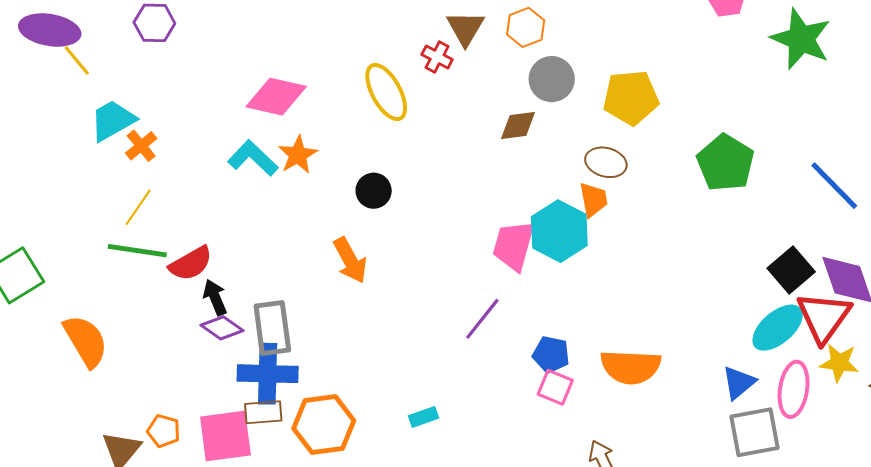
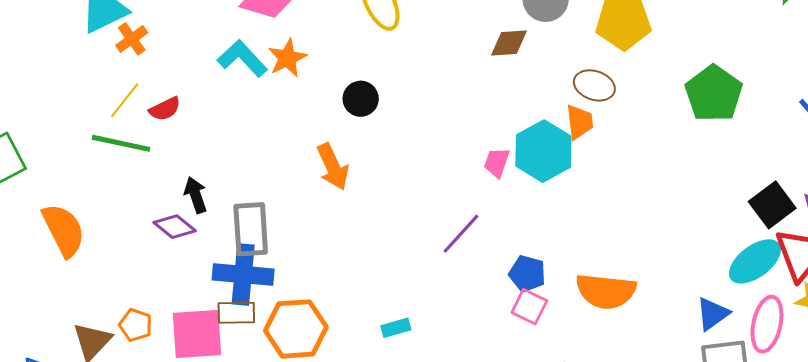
pink trapezoid: (513, 246) -> (497, 162), size x0.6
red semicircle: (191, 264) -> (165, 109), moved, size x0.7
purple diamond: (222, 328) -> (175, 227), moved

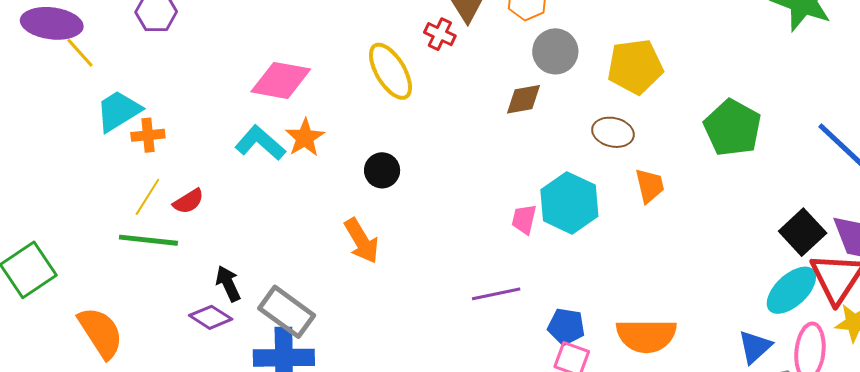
orange cross: (132, 39) -> (148, 135), turned 36
orange trapezoid: (579, 122) -> (650, 186), moved
gray rectangle: (251, 229) -> (287, 312), turned -44
purple line: (461, 234) -> (496, 294), turned 42

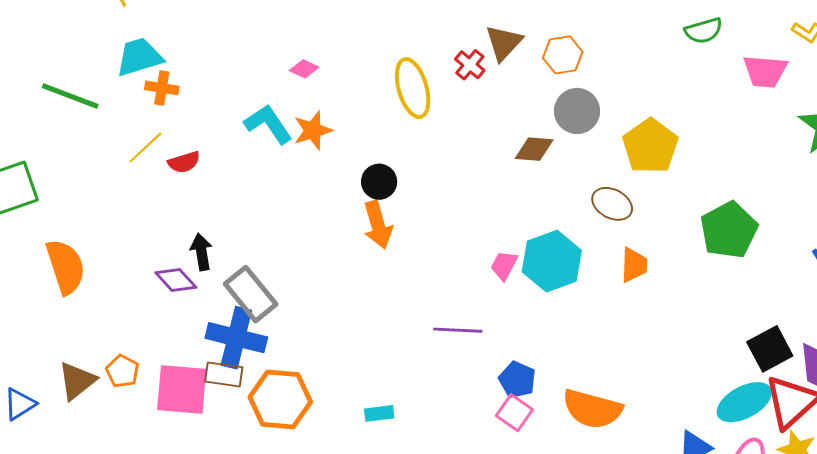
yellow pentagon: (635, 67) -> (650, 146), turned 30
pink diamond: (281, 80) -> (304, 69), size x0.5
green line: (148, 240) -> (70, 96), moved
orange arrow: (362, 241) -> (378, 225), moved

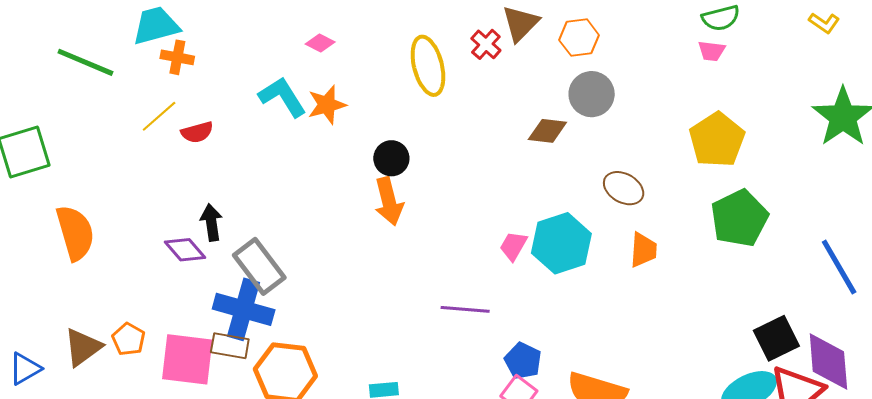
pink trapezoid: (765, 71) -> (712, 51), moved, size x0.6
yellow pentagon: (650, 146) -> (717, 140), moved

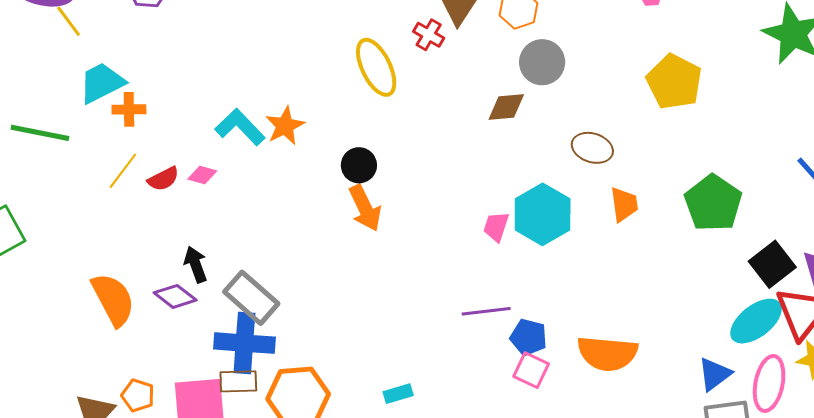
pink diamond: (320, 43) -> (202, 175), moved
green pentagon: (739, 218) -> (713, 203), moved
orange semicircle: (75, 233) -> (113, 299), moved
purple line: (465, 309) -> (486, 311), moved

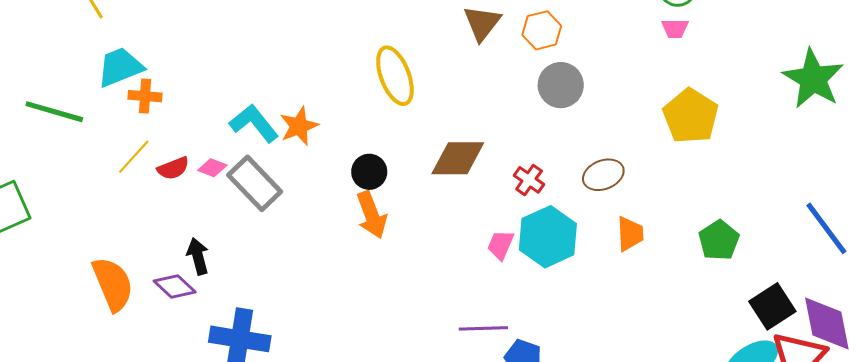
red cross: (429, 35) -> (529, 180), moved
brown diamond: (506, 107) -> (458, 158), moved, size x1.4
brown ellipse: (592, 148) -> (603, 175), turned -45
green pentagon: (713, 203) -> (719, 240), size x0.7
gray rectangle: (251, 298) -> (255, 183), moved

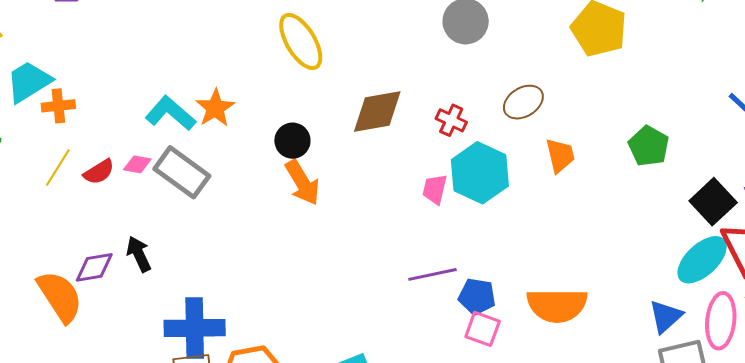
purple diamond: (175, 286) -> (94, 267), moved, turned -42

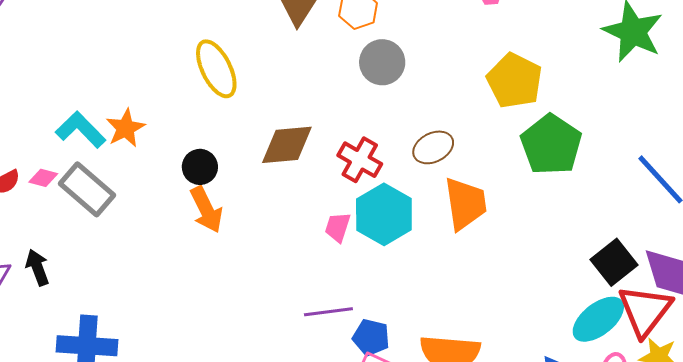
red cross: (451, 120) -> (360, 160), size x1.4
green pentagon: (649, 146) -> (551, 145), moved, size x1.5
orange trapezoid: (560, 155) -> (465, 204), size x1.5

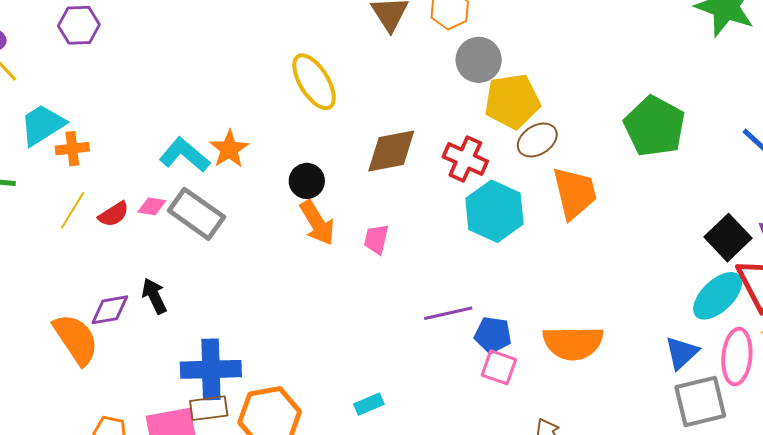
yellow pentagon: (514, 81) -> (512, 101), moved, turned -30
pink trapezoid: (338, 227) -> (376, 239), moved

